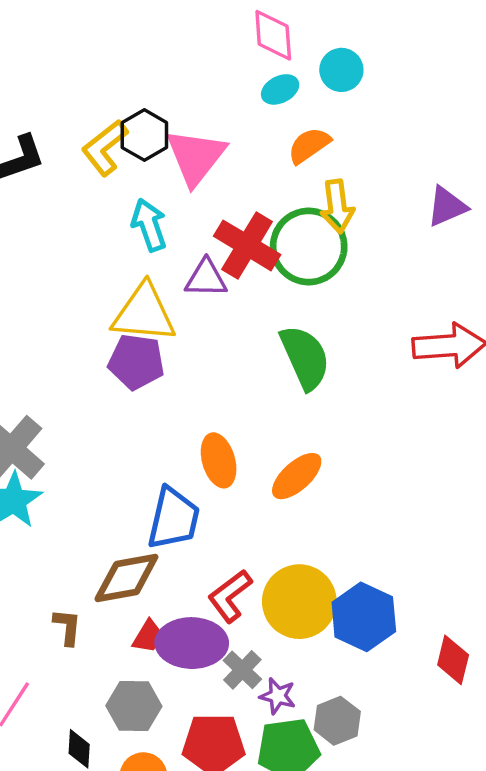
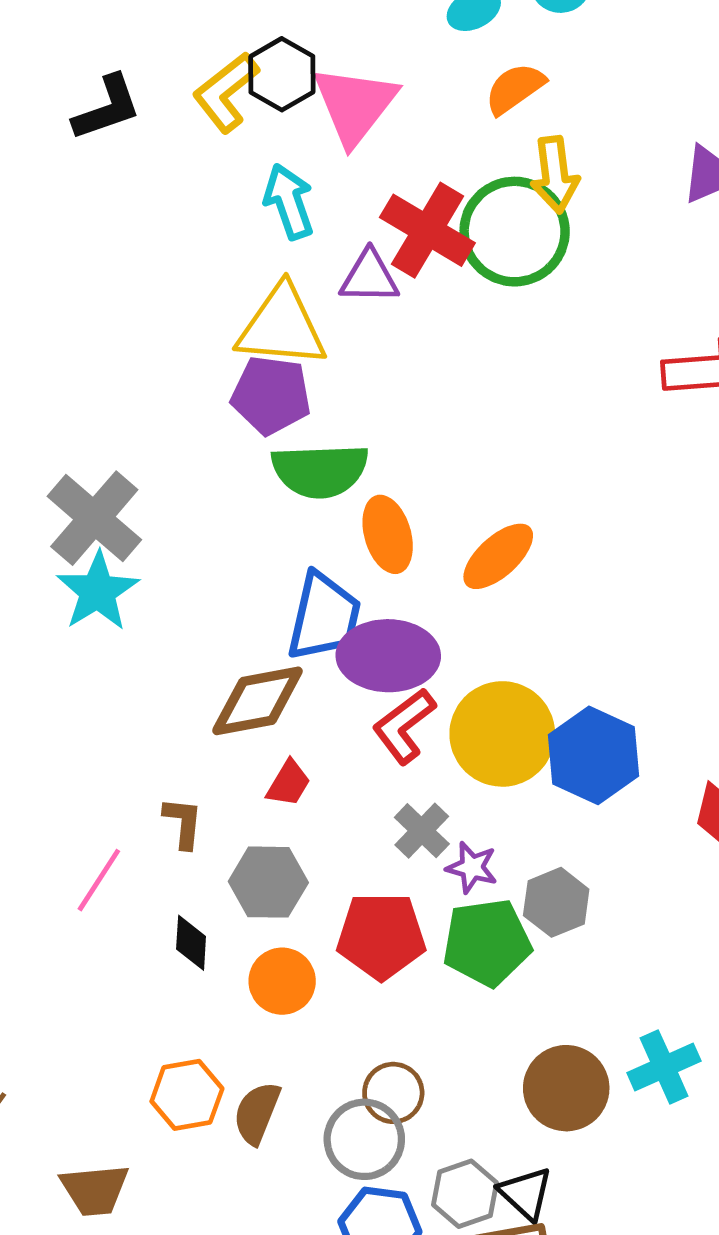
green semicircle: (305, 357) -> (320, 471), moved, turned 112
brown L-shape: (67, 627) -> (183, 823), moved
purple ellipse: (192, 643) -> (388, 656), moved

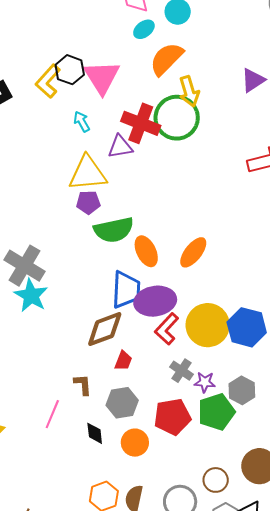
orange semicircle: (515, 89) -> (167, 59), size x1.4
cyan arrow: (289, 201) -> (82, 121), size x0.7
purple pentagon: (271, 395) -> (88, 202), size x0.7
brown circle: (393, 1093) -> (216, 480), moved

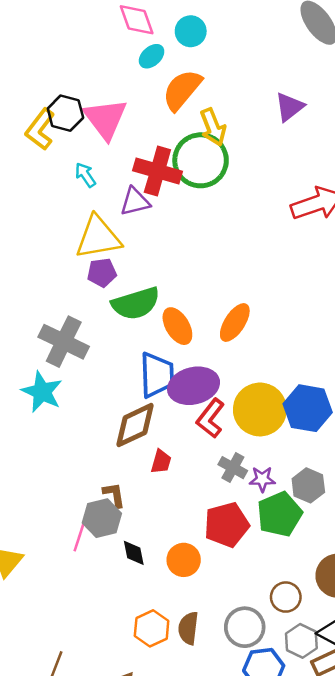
gray cross: (24, 266) -> (64, 342), moved
gray hexagon: (122, 403) -> (102, 518), moved

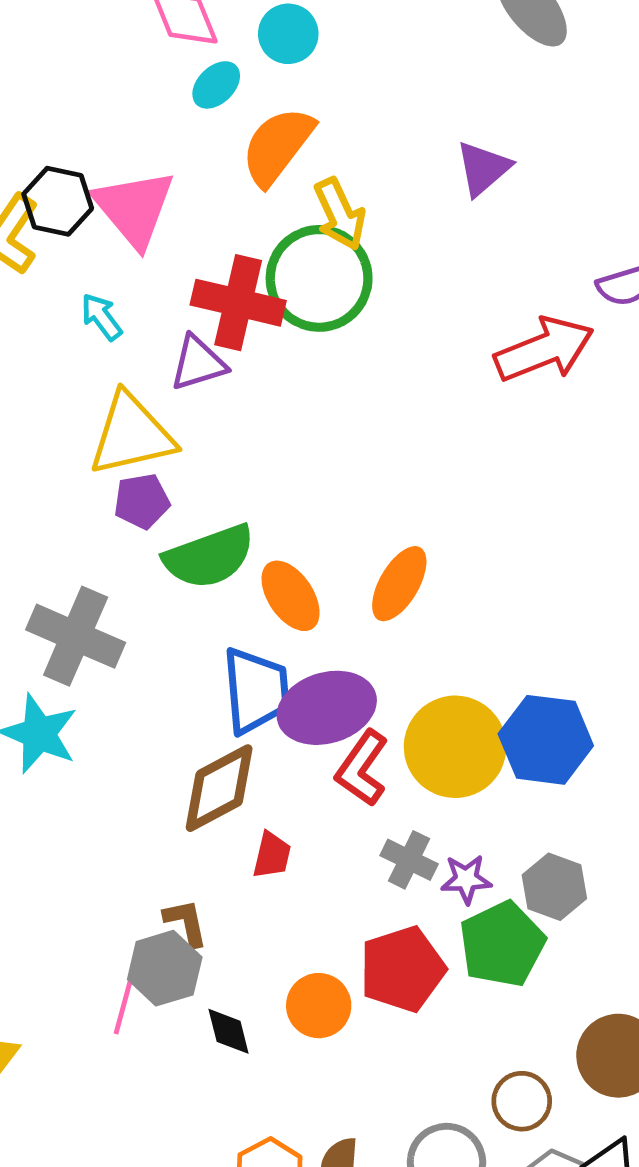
orange circle: (184, 560) -> (319, 1006), moved

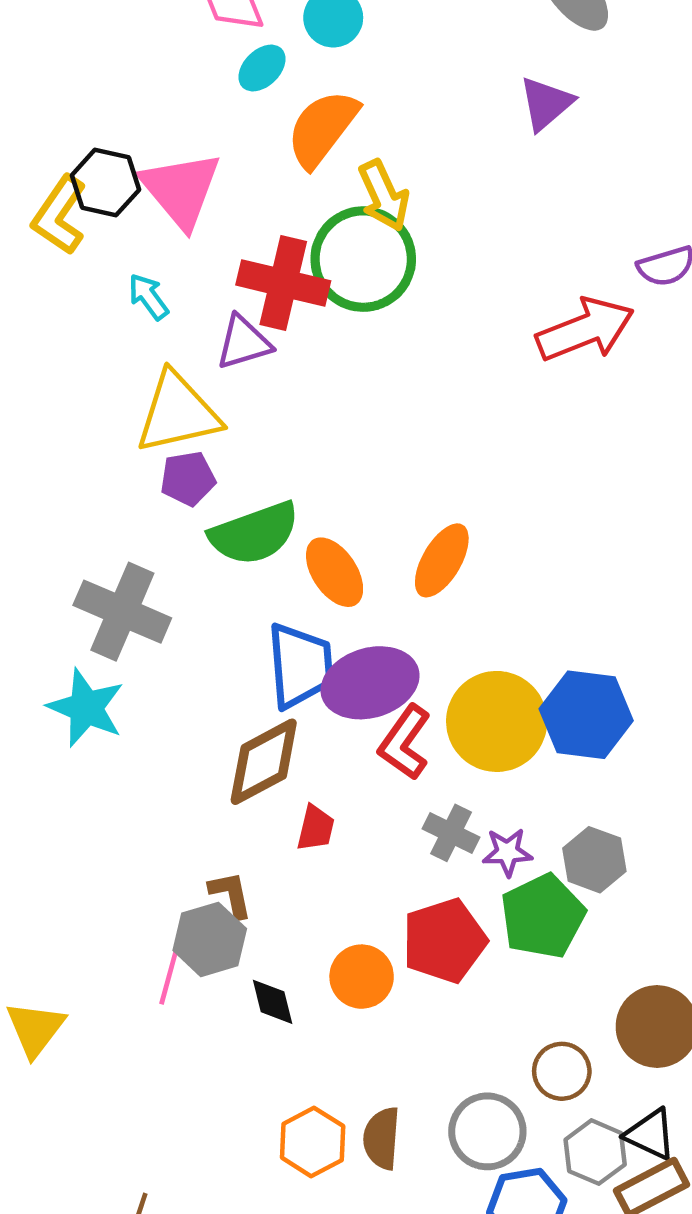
purple triangle: (483, 168) -> (546, 103), moved

